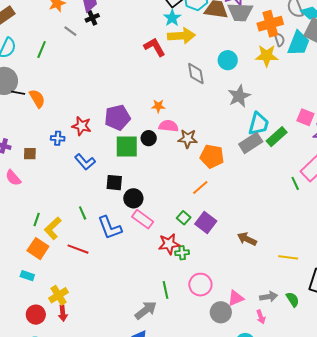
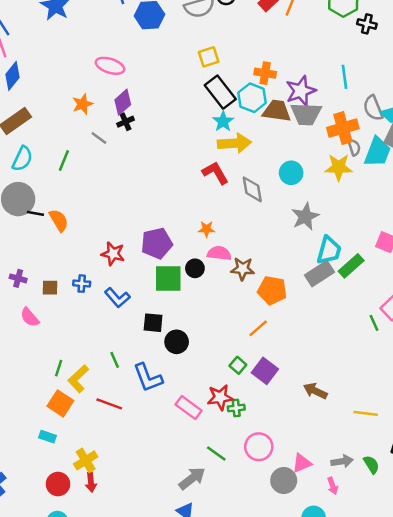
red L-shape: (155, 47) -> (215, 173), moved
blue cross: (58, 138) -> (82, 284), moved
pink rectangle: (143, 219) -> (189, 408), moved
green line: (166, 290) -> (216, 453), turned -42

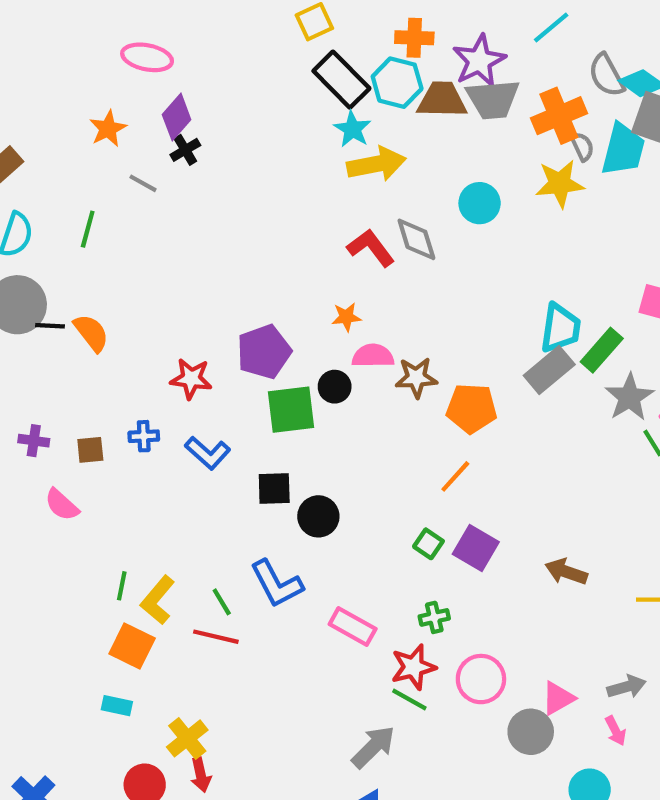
cyan line: (345, 77) -> (551, 28), turned 65
red L-shape: (215, 173) -> (371, 248), moved
gray star: (305, 217) -> (629, 397), moved
green line: (115, 360) -> (222, 602), moved
red star: (220, 397) -> (413, 667), moved

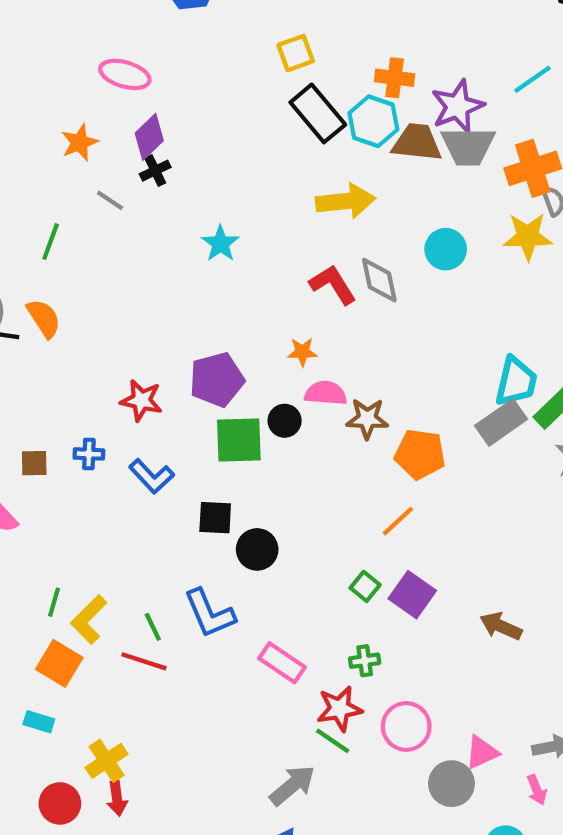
cyan star: (352, 129) -> (220, 244), moved
orange semicircle: (91, 333) -> (44, 318), moved

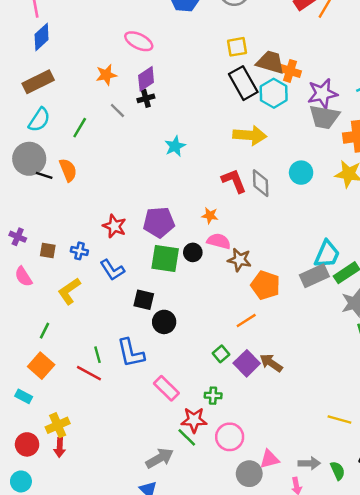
brown trapezoid: (417, 142) -> (270, 62), moved
yellow L-shape: (89, 619) -> (69, 291), moved
brown arrow: (501, 626) -> (271, 363), moved

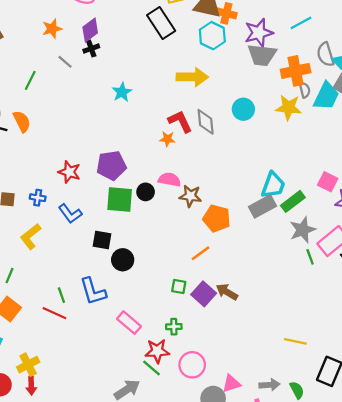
black rectangle: (243, 83) -> (161, 23), moved
orange star: (210, 216) -> (167, 139), moved
green square: (221, 354) -> (179, 287), turned -35

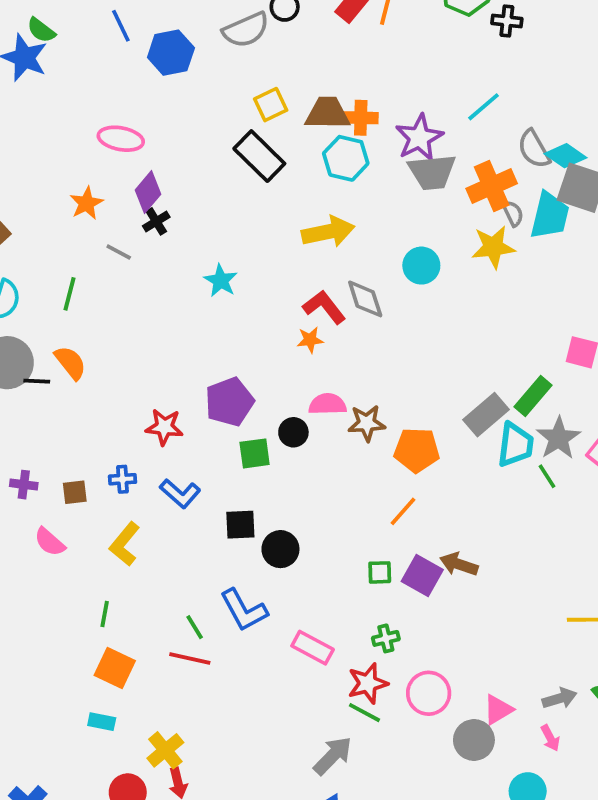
cyan trapezoid: (273, 185) -> (515, 445), moved
green square: (120, 199) -> (255, 453), size x0.7
green line: (310, 257) -> (547, 476), moved

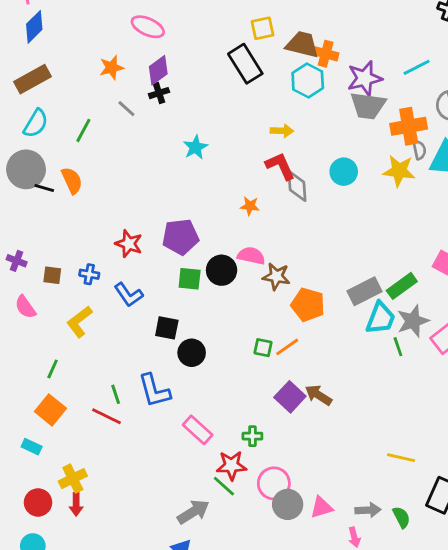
yellow arrow: (328, 232) -> (282, 131), size x0.6
red L-shape: (324, 307) -> (280, 166), moved
black circle: (293, 432) -> (222, 270), size x1.4
green square: (380, 572) -> (263, 348), moved
gray circle: (474, 740) -> (288, 504), moved

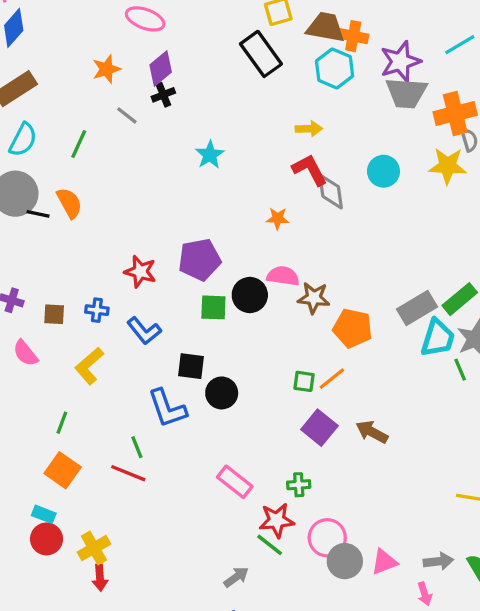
blue L-shape: (154, 391) -> (167, 408), moved
purple square: (290, 397) -> (319, 428), moved
red circle: (38, 502) -> (47, 539), moved
gray arrow: (193, 512) -> (236, 577), size x0.7

